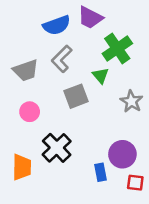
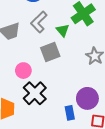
green triangle: (101, 76) -> (63, 30), moved
pink circle: (30, 112) -> (23, 71), moved

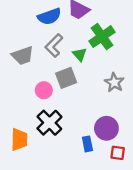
pink circle: (23, 71) -> (44, 90), moved

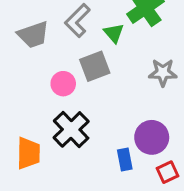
gray star: (114, 82) -> (163, 73), turned -30
red square: (118, 153) -> (168, 172), turned -32

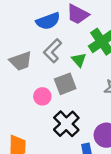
black cross: (71, 129) -> (66, 124), moved

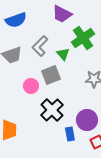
blue semicircle: (48, 21) -> (16, 20), moved

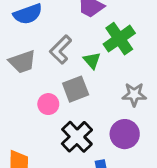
purple circle: (87, 120) -> (125, 134), moved

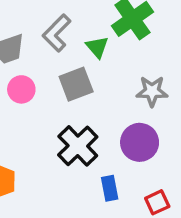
pink circle: (48, 104) -> (21, 89), moved

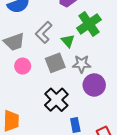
gray star: (152, 91) -> (82, 64), moved
purple circle: (140, 142) -> (94, 85), moved

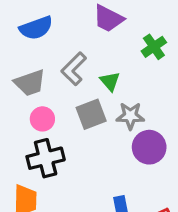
green cross: (89, 24) -> (154, 47), moved, size x0.7
black cross: (56, 100) -> (46, 158), moved, turned 30

